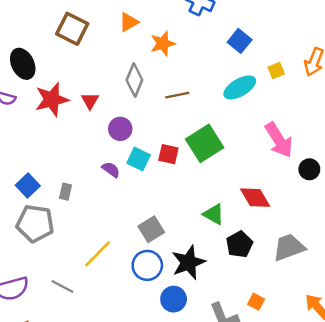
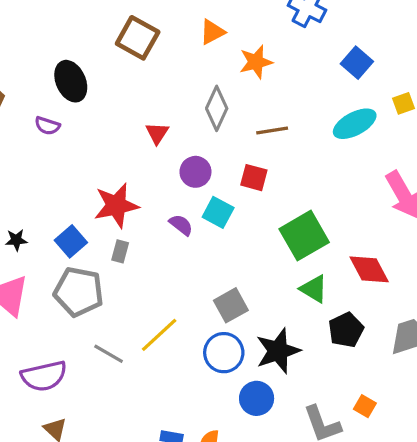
red star: (52, 100) -> (116, 205), moved
green square: (205, 143) -> (304, 236), moved
red square: (168, 154) -> (254, 178), moved
gray line: (62, 286) -> (109, 354), moved

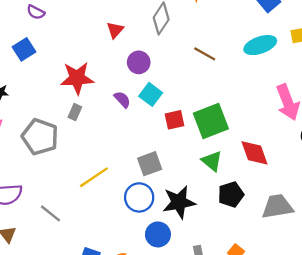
brown line: (272, 130) -> (205, 54), moved, turned 30
red square: (254, 178) -> (174, 120), moved, turned -36
blue square: (71, 241) -> (24, 49), moved
gray line: (109, 354) -> (51, 213), moved

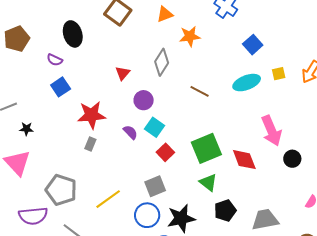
blue square: (24, 49) -> (61, 87), moved
red square: (174, 120) -> (165, 152), moved, turned -30
gray pentagon: (40, 137) -> (61, 190), moved
red diamond: (254, 153) -> (244, 160), moved

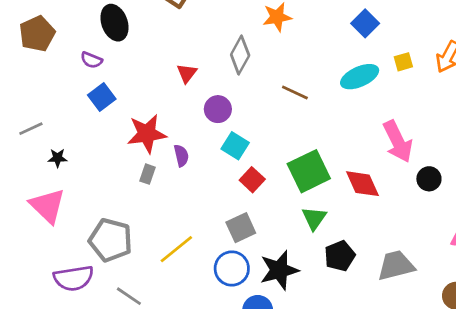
purple semicircle: (130, 132) -> (181, 156), moved, turned 35
green triangle: (208, 182) -> (314, 218), turned 30

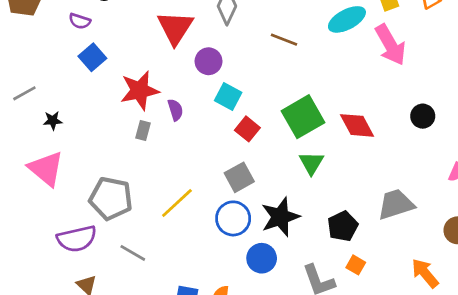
red triangle: (187, 73) -> (175, 28), size x1.8
pink arrow: (398, 141) -> (390, 45), moved
black pentagon: (340, 256) -> (343, 226), moved

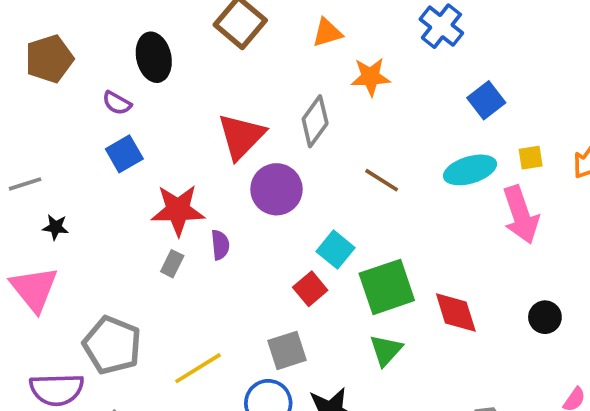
purple circle: (209, 61) -> (276, 189), size x1.4
cyan square: (228, 96) -> (335, 250), moved

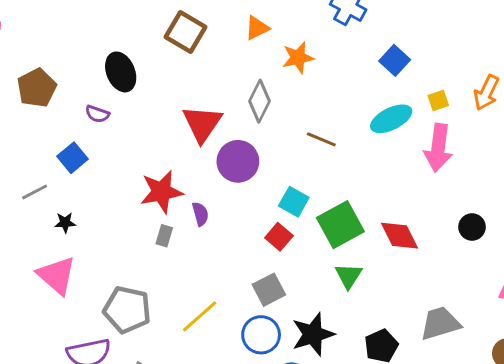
blue square: (124, 154) -> (73, 158), moved
pink arrow: (521, 215) -> (438, 148), turned 36

